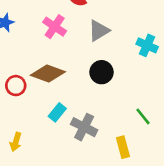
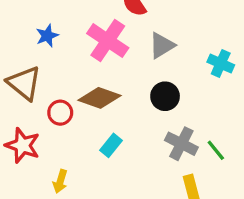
pink cross: (55, 27) -> (108, 41), size x1.4
gray cross: (84, 127) -> (181, 144), moved

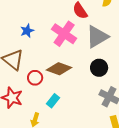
gray triangle: (162, 45) -> (97, 37), size x1.4
cyan rectangle: (111, 145) -> (53, 101), moved

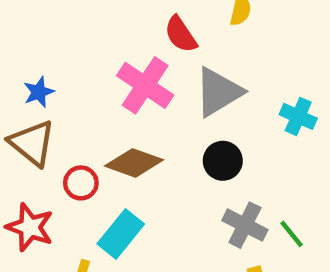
blue star: (27, 31) -> (39, 92), moved
cyan rectangle: (53, 101) -> (121, 234), size x1.5

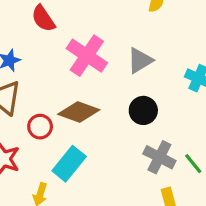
red semicircle: (181, 34) -> (43, 18), moved
gray triangle: (218, 92) -> (140, 60), size x0.7

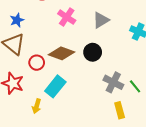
pink cross: (87, 56) -> (67, 17), size x0.7
black circle: (143, 110) -> (93, 52), moved

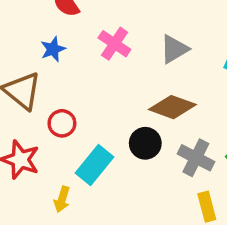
blue star: (17, 20) -> (53, 49), moved
black circle: (93, 52) -> (145, 143), moved
brown diamond: (62, 53) -> (172, 107), moved

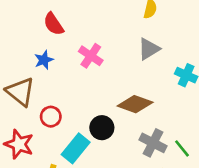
gray triangle: (174, 49) -> (149, 49), moved
black circle: (145, 143) -> (102, 128), moved

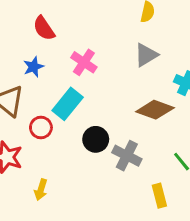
brown diamond: (135, 104) -> (155, 110), moved
gray cross: (153, 143) -> (127, 156), moved
cyan rectangle: (76, 148) -> (68, 104), moved

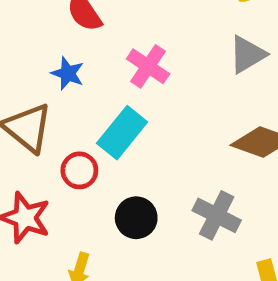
blue star: (34, 67) -> (68, 73), turned -30
black circle: (96, 139) -> (136, 218), moved

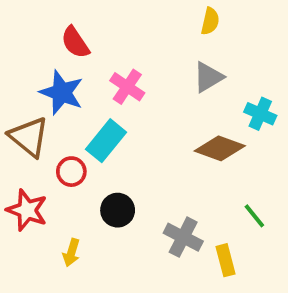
blue star: (68, 73) -> (62, 93), size x1.6
gray cross: (217, 215) -> (183, 237), moved

